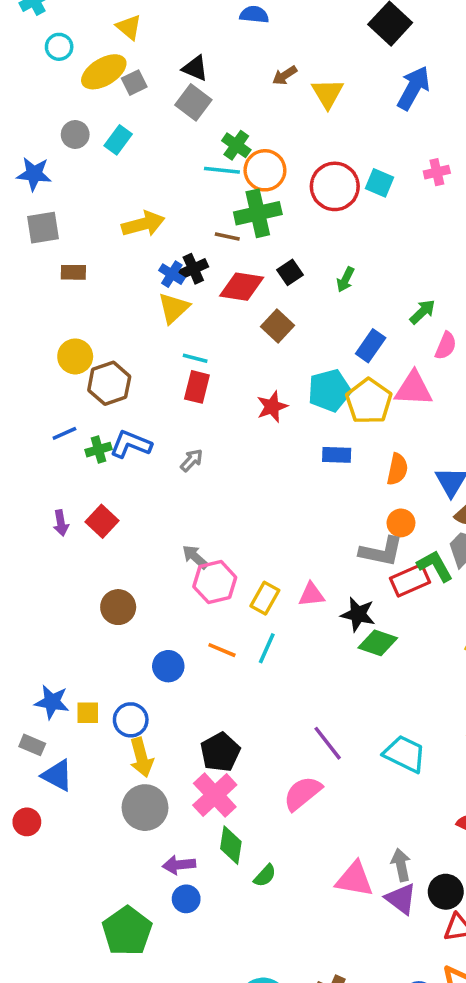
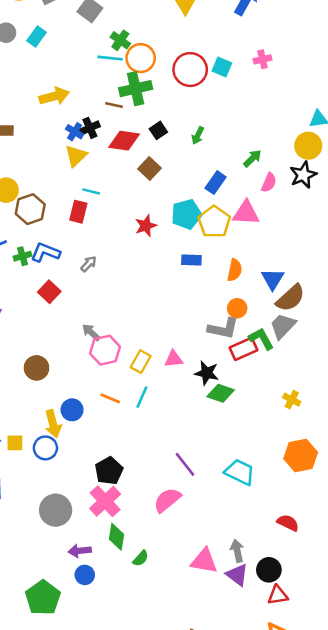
red rectangle: (197, 387) -> (78, 212), moved
red square: (102, 521) -> (49, 292), moved
yellow arrow: (141, 757) -> (53, 424), moved

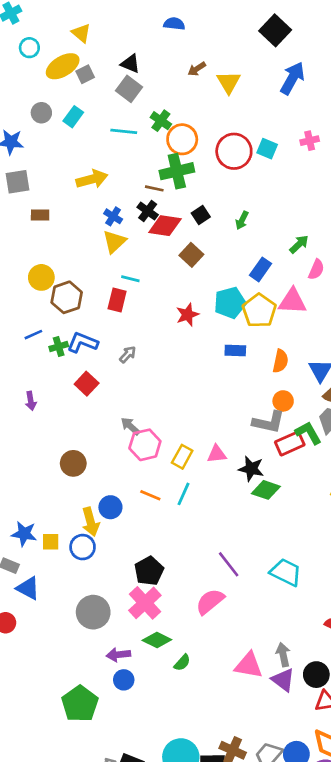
cyan line: (110, 58) -> (124, 131), moved
black cross: (90, 128) -> (148, 211), moved, turned -30
green diamond: (117, 537) -> (157, 640), turned -72

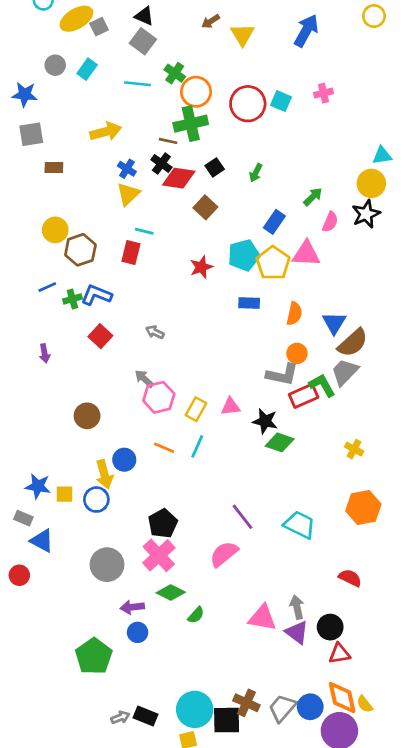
gray arrow: (128, 354) -> (155, 332), moved, turned -108

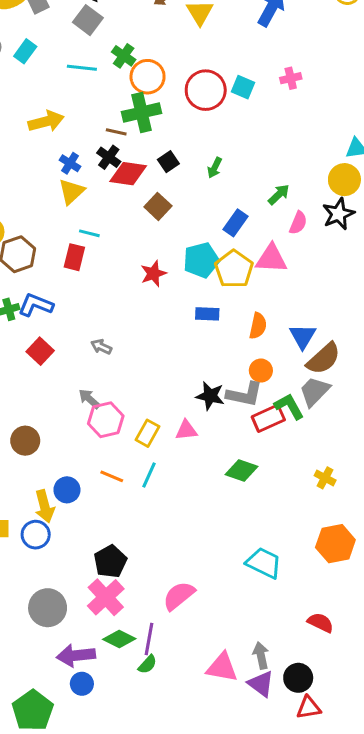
black star: (265, 421) -> (210, 396), moved
purple line: (242, 517) -> (149, 639), moved, turned 48
purple arrow: (132, 607) -> (76, 655), size x1.4

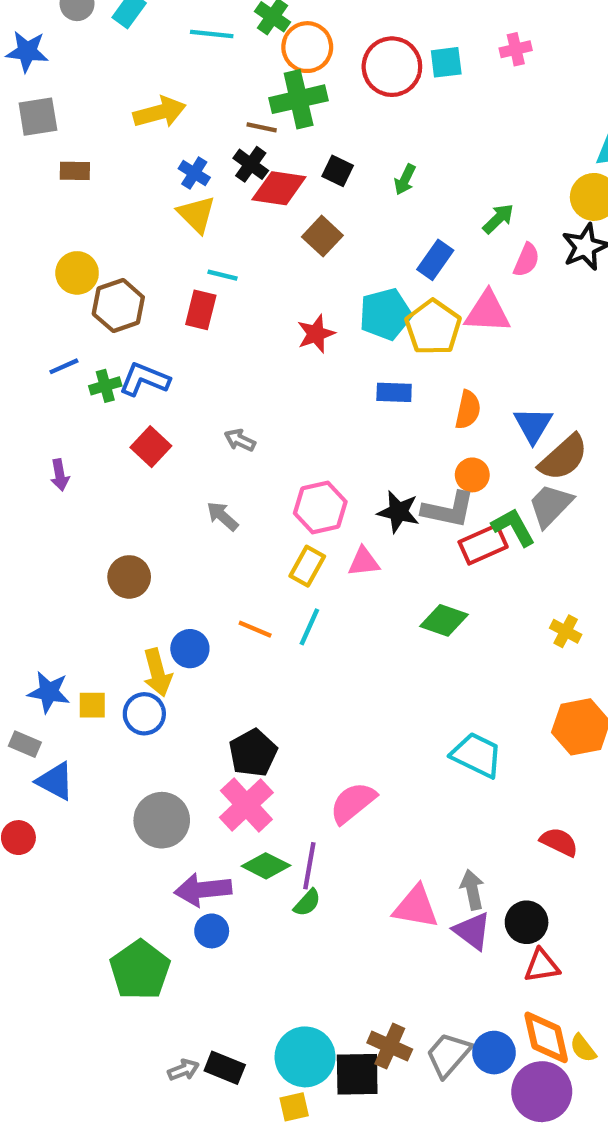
cyan square: (243, 87) -> (446, 62), turned -30
black square: (168, 162) -> (338, 171), turned -30
yellow triangle: (71, 192) -> (196, 214), turned -32
pink hexagon: (106, 420) -> (320, 507), moved

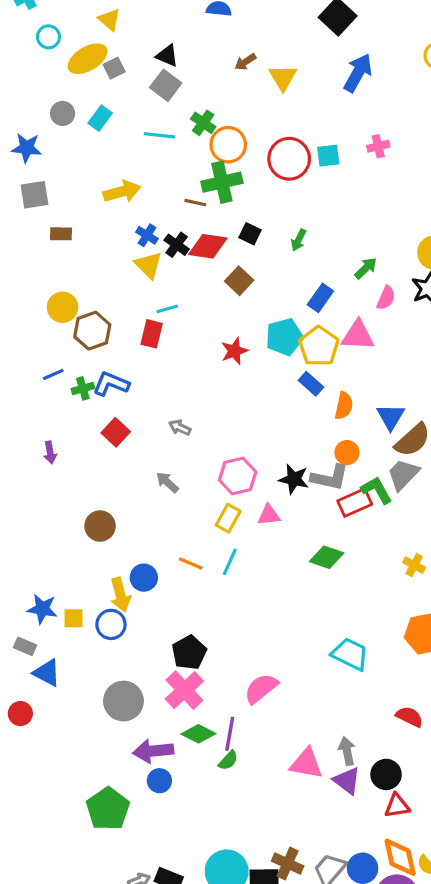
black cross: (251, 164) -> (177, 245), moved
cyan line: (223, 275) -> (167, 309), turned -30
blue rectangle: (394, 392) -> (311, 384), moved, turned 40

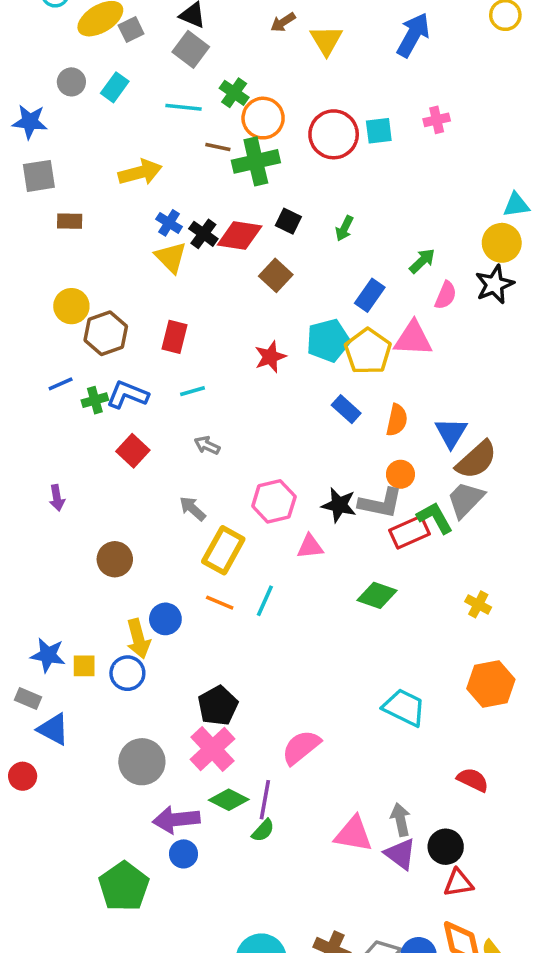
brown line: (195, 203) -> (218, 147), moved
cyan line: (167, 309) -> (193, 391), moved
blue rectangle: (311, 384) -> (346, 409), moved
purple arrow: (50, 453) -> (57, 498), moved
yellow rectangle: (228, 518) -> (223, 550), moved, size x1.4

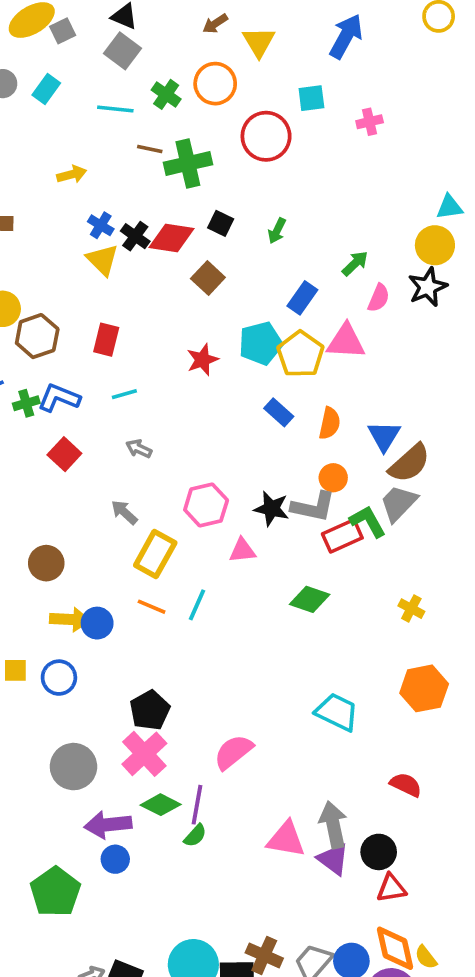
orange circle: (263, 118) -> (215, 84), moved
cyan square: (379, 131) -> (311, 98), moved
yellow arrow: (140, 172) -> (72, 174), size x0.7
yellow arrow: (138, 639) -> (70, 619), moved, turned -72
gray arrow: (400, 820) -> (333, 825), size x1.4

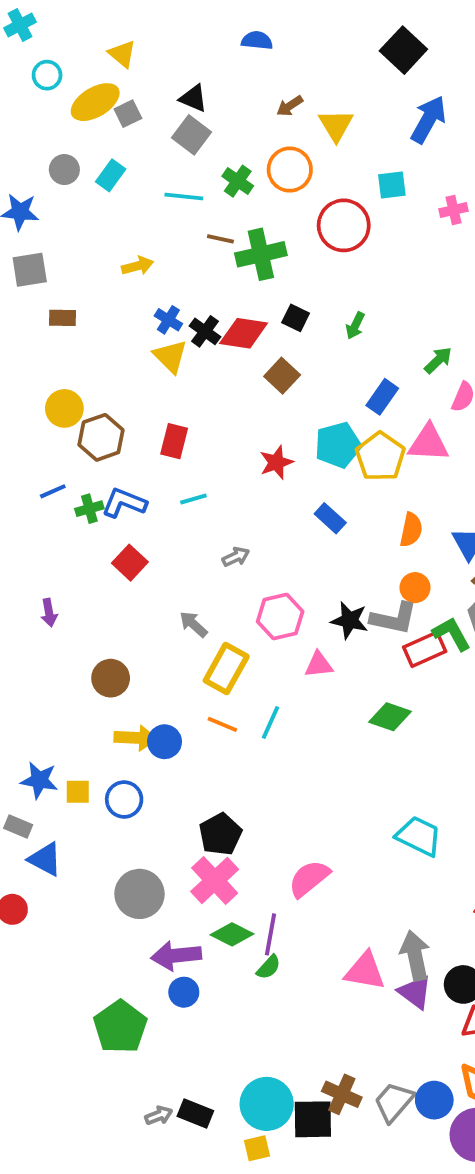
blue rectangle: (279, 412) -> (330, 518), moved
gray arrow: (139, 449) -> (236, 557), moved, turned 130

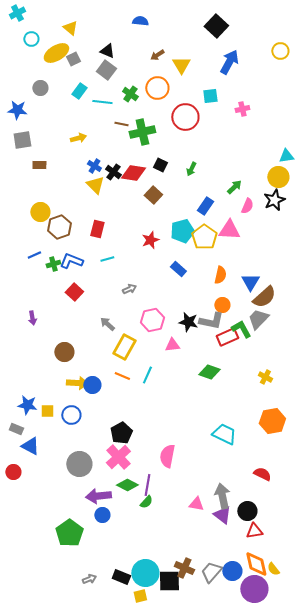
cyan rectangle: (111, 175) -> (79, 91), moved
pink semicircle: (309, 879) -> (167, 456), turned -40
pink triangle: (365, 971) -> (196, 504), size x0.7
black rectangle: (195, 1114) -> (121, 577), moved

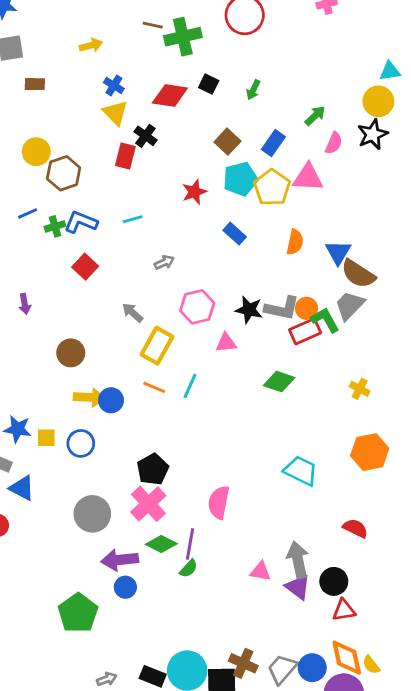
black cross: (113, 172) -> (145, 136), moved
brown square: (153, 195) -> (227, 142), moved
red rectangle: (97, 229) -> (125, 156), moved
brown semicircle: (264, 297) -> (358, 274), turned 75
orange circle: (222, 305) -> (306, 308), moved

